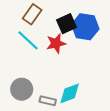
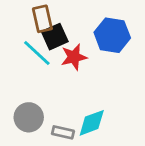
brown rectangle: (32, 14) -> (42, 19), turned -48
black square: (66, 24) -> (55, 37), moved

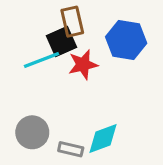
brown rectangle: (42, 19) -> (72, 22), moved
cyan line: (37, 53) -> (41, 60), turned -64

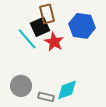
cyan line: (41, 60) -> (27, 39), turned 70
red star: (83, 65) -> (54, 42), turned -30

